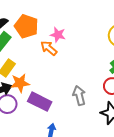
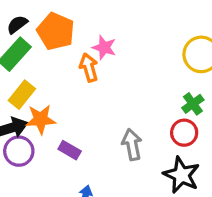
orange arrow: (49, 48) -> (89, 67), turned 30
purple rectangle: (40, 102) -> (70, 150), size x0.6

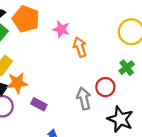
orange arrow: (89, 67) -> (80, 47), moved
red circle: (184, 133) -> (105, 87), moved

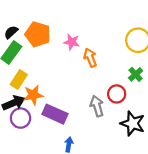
purple rectangle: (39, 104) -> (55, 114), size x1.6

